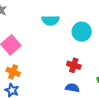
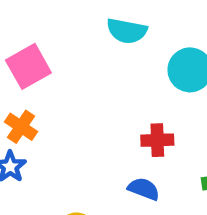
red cross: (74, 65) -> (157, 140), turned -32

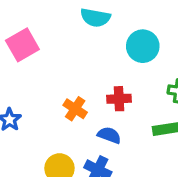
orange cross: (21, 127) -> (75, 109), moved

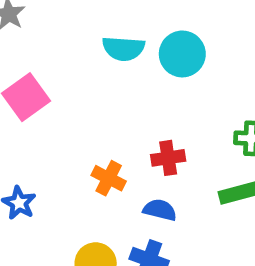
cyan circle: (143, 46) -> (182, 54), moved

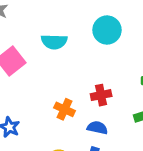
cyan semicircle: (123, 49) -> (54, 42), moved

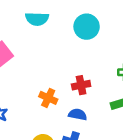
cyan semicircle: (54, 42) -> (37, 19), moved

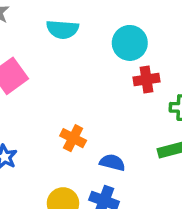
red cross: (81, 85) -> (146, 80), moved

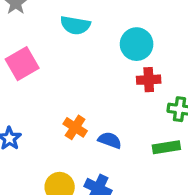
blue semicircle: (112, 162) -> (110, 140), moved

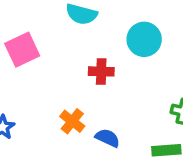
red cross: (149, 80) -> (101, 71), moved

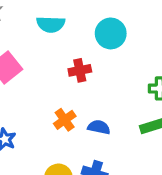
orange cross: (72, 121) -> (65, 120), turned 30

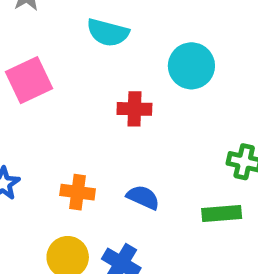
orange cross: (65, 120) -> (78, 192), moved, turned 30

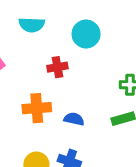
orange cross: (78, 192) -> (37, 108), moved, size x1.4

